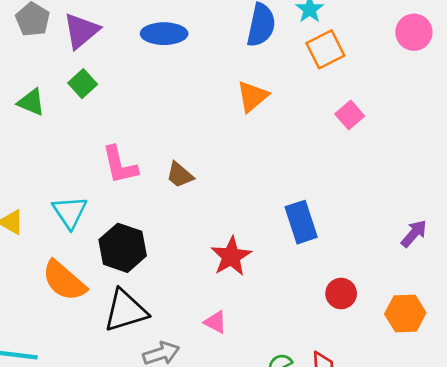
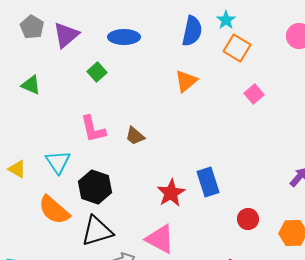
orange square: (325, 49) -> (237, 48), turned -32
green square: (83, 84) -> (97, 72), moved
blue rectangle: (301, 222) -> (208, 182), moved
pink triangle: (215, 322) -> (160, 239), size x1.8

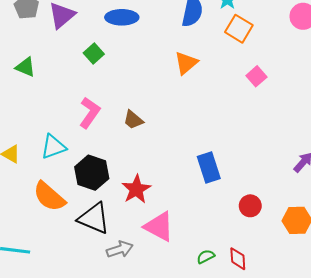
pink L-shape: (93, 129) -> (90, 113), turned -132
cyan triangle: (58, 162) -> (53, 147), turned 44
red star: (171, 193) -> (136, 189), moved
black triangle: (97, 231) -> (94, 218), turned 40

